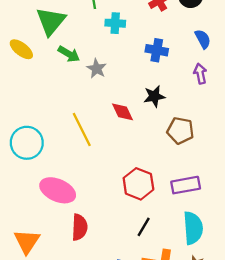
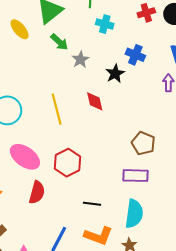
black star: (154, 96) -> (115, 74), moved, turned -30
brown pentagon: (180, 131) -> (143, 143), moved
red hexagon: (138, 184) -> (68, 163), moved
black line: (144, 227) -> (92, 204), turned 54

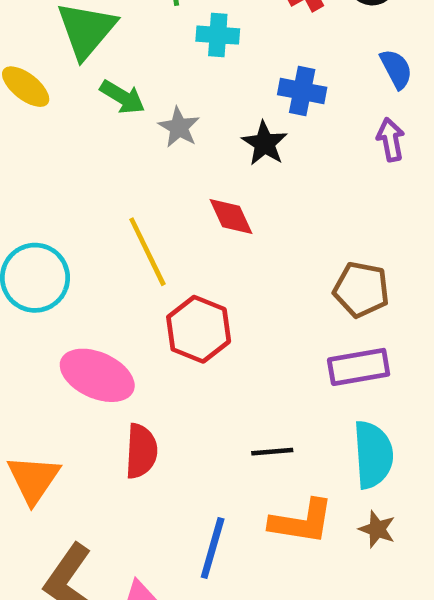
red hexagon: (68, 163) -> (199, 329), moved

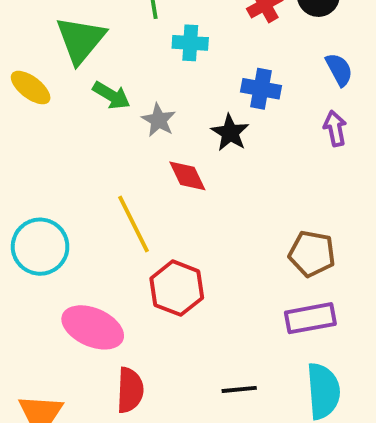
red diamond: (231, 216) -> (187, 176), moved

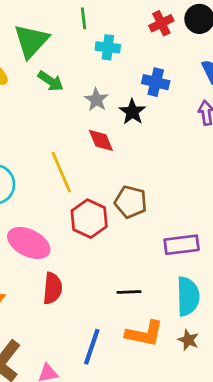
gray star: (159, 120) -> (96, 100), moved
brown pentagon: (312, 254) -> (131, 202), moved

